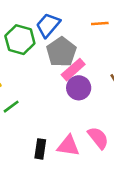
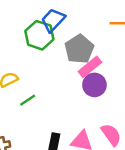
blue trapezoid: (48, 25) -> (53, 20), moved

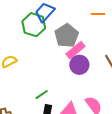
green line: (28, 100) -> (42, 95), moved

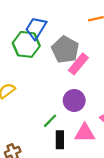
purple circle: (79, 65) -> (74, 100), moved

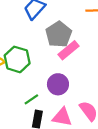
green hexagon: (26, 44) -> (17, 59), moved

